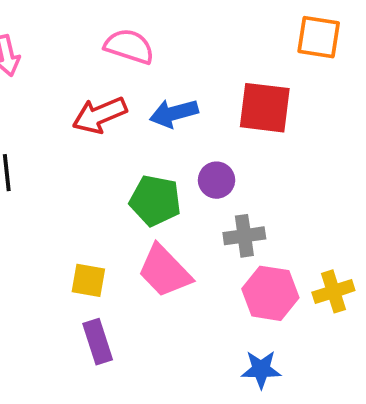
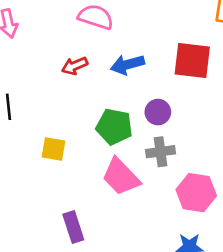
red arrow: (100, 115) -> (75, 66), size x0.7
gray cross: (244, 236) -> (160, 152), moved
yellow square: (88, 280) -> (53, 149), moved

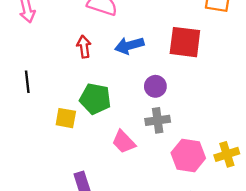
red arrow: (75, 66) -> (84, 47), turned 105
green pentagon: (114, 127) -> (95, 99), moved
pink trapezoid: (121, 177) -> (124, 142), size x0.7

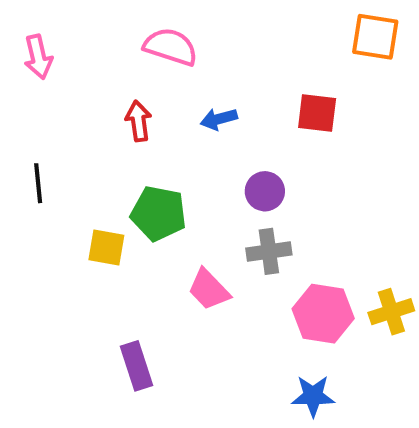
red square: (185, 42) -> (317, 113), size x0.7
blue arrow: (129, 45) -> (219, 119), size x0.7

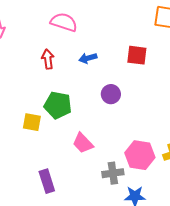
gray cross: (269, 251) -> (113, 173), moved

